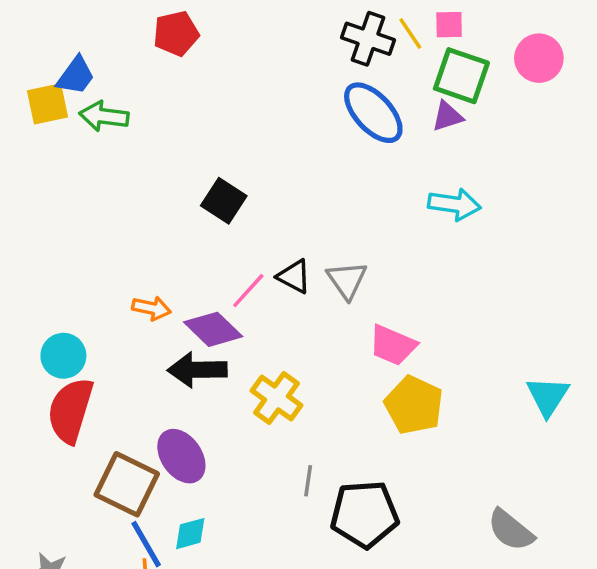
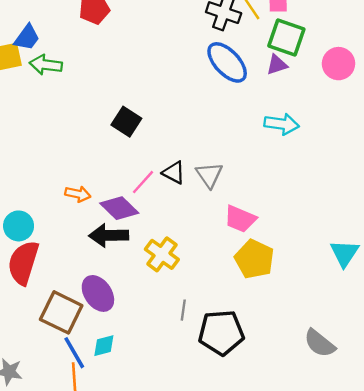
pink circle: (539, 58) -> (339, 64), moved

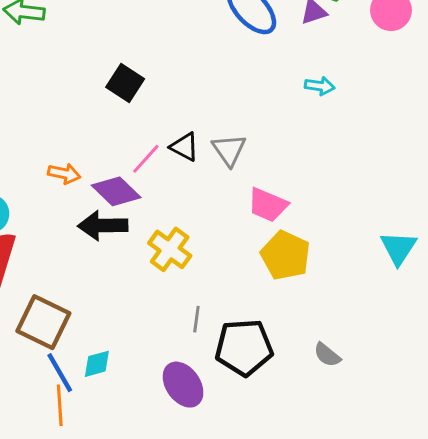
cyan arrow: (282, 124) -> (320, 86), size x0.7
purple ellipse: (98, 293) -> (183, 385), moved
gray semicircle: (320, 343) -> (327, 355), moved, size x0.7

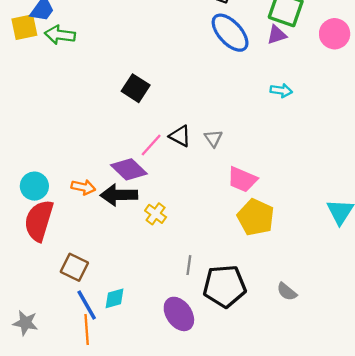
gray triangle: (229, 150) -> (213, 138), size x0.7
orange arrow: (64, 174) -> (83, 187), moved
yellow cross: (170, 249) -> (156, 214), moved, size x0.7
brown square: (43, 322) -> (74, 267), size x0.7

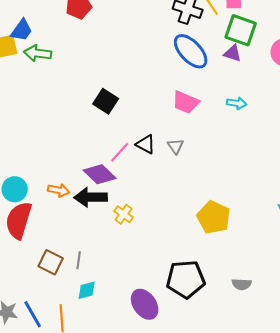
purple triangle: (277, 35) -> (233, 53), turned 36
pink trapezoid: (242, 179) -> (186, 102), moved
gray line: (189, 265) -> (79, 260), moved
gray semicircle: (287, 292) -> (242, 284), turned -36
blue line: (87, 305) -> (33, 314), moved

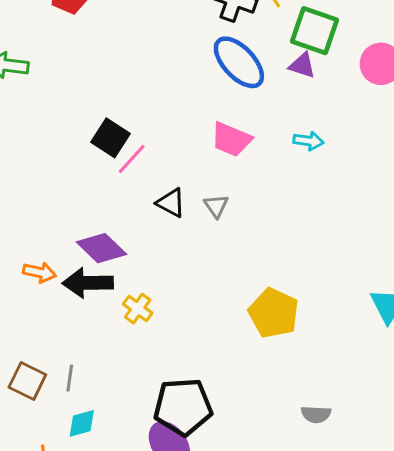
pink line: (120, 152) -> (132, 159), moved
black pentagon: (186, 279) -> (183, 407), moved

